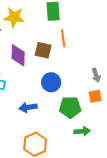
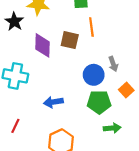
gray arrow: (96, 75) -> (113, 64), moved
blue circle: (51, 82) -> (94, 75), moved
orange square: (95, 96) -> (126, 90), turned -32

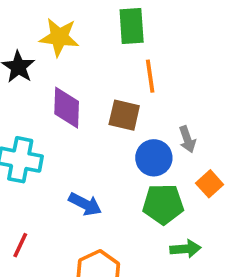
brown square: (70, 40) -> (124, 115), moved
blue arrow: (53, 102) -> (85, 204), turned -144

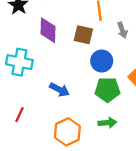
gray arrow: (187, 139) -> (122, 30), moved
green arrow: (185, 249) -> (107, 123), moved

